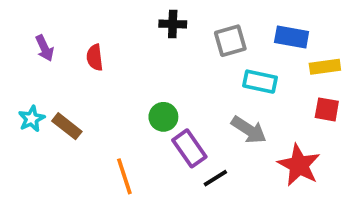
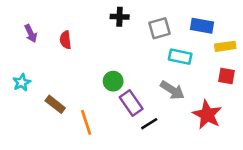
brown rectangle: (67, 126) -> (55, 104), moved

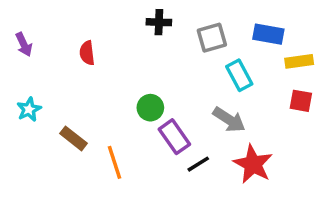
purple arrow: (31, 33) -> (24, 44), moved
cyan rectangle: (180, 57) -> (239, 75), turned 50
red star: (207, 115) -> (253, 164), moved

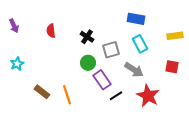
black cross: (159, 22) -> (87, 37), moved, turned 32
blue rectangle: (268, 34) -> (136, 19), moved
gray square: (212, 38) -> (111, 50), moved
red square: (301, 101) -> (172, 67), moved
brown rectangle: (73, 138) -> (42, 92), moved

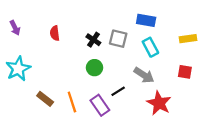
gray square: (111, 50) -> (118, 39), moved, turned 30
cyan star: (17, 64) -> (18, 69), size x1.6
purple rectangle: (102, 80) -> (100, 105), moved
black line: (116, 96) -> (118, 91), moved

